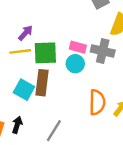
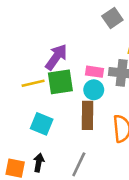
purple arrow: (26, 33) -> (56, 57), moved, size x1.5
brown rectangle: (42, 83) -> (87, 115), moved

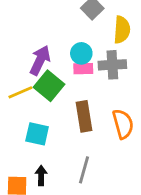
green square: (60, 82) -> (49, 86), turned -32
cyan circle: (94, 90) -> (81, 53), moved

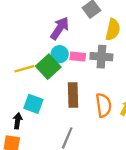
cyan circle: (81, 53) -> (60, 54), moved
purple arrow: (40, 60) -> (60, 28), moved
black arrow: (41, 176) -> (18, 121), moved

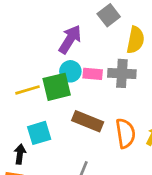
green square: (48, 67) -> (57, 87), turned 30
brown rectangle: (73, 95) -> (88, 121), turned -65
cyan square: (33, 104) -> (39, 133), turned -36

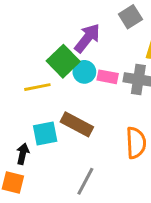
green square: (57, 87) -> (63, 61), moved, turned -36
brown rectangle: (88, 121) -> (77, 124), moved

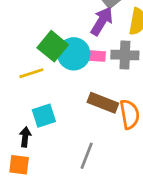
purple arrow: (87, 38) -> (102, 21), moved
cyan circle: (84, 72) -> (74, 54), size x1.5
brown rectangle: (77, 124) -> (103, 103), moved

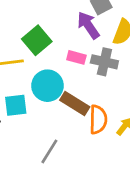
purple arrow: (102, 21) -> (88, 25), turned -76
cyan circle: (74, 54) -> (47, 86), moved

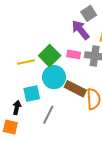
green square: (37, 40) -> (50, 56), moved
gray line: (49, 151) -> (48, 115), moved

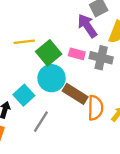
yellow line: (26, 62) -> (24, 42), moved
cyan square: (32, 94) -> (24, 95), turned -36

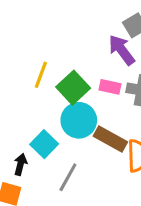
yellow line: (24, 42) -> (41, 75), turned -60

